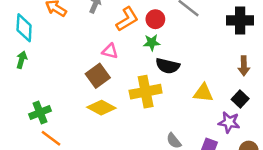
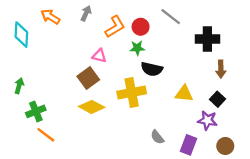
black cross: (240, 20) -> (207, 39), moved
green arrow: (22, 60) -> (19, 86), moved

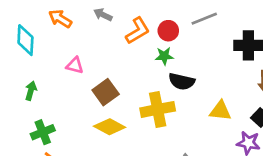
gray arrow: (86, 13) -> (103, 15), turned -88
gray line: (171, 17) -> (204, 19), turned -60
pink triangle: (99, 56) -> (75, 65), moved
green arrow: (19, 86) -> (31, 91), moved

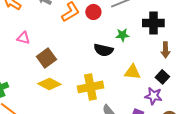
green star: (164, 56) -> (122, 35), moved
yellow cross: (158, 109) -> (90, 87), moved

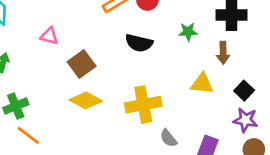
black semicircle: (103, 50) -> (139, 43), moved
brown arrow: (165, 50) -> (223, 53), moved
purple star: (153, 96) -> (245, 120), moved

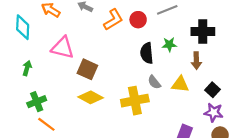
pink triangle: (49, 36) -> (63, 48), size x1.6
black semicircle: (139, 43) -> (147, 53), moved, turned 72
brown square: (82, 64) -> (87, 69), turned -30
gray semicircle: (168, 138) -> (154, 82), moved

